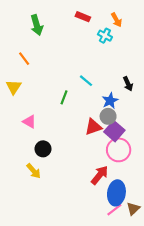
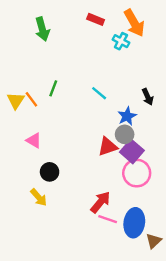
orange arrow: (116, 20) -> (134, 23), size x1.6
orange line: (24, 59) -> (31, 99), moved
green line: (64, 97) -> (53, 88), moved
red arrow: (100, 175) -> (100, 202), moved
pink line: (114, 210) -> (108, 219), moved, turned 56

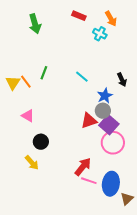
orange arrow: (134, 23) -> (111, 19), size x0.7

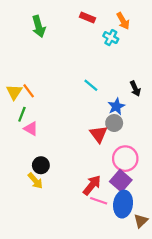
green line: (44, 73) -> (22, 114), moved
red triangle: (89, 121) -> (99, 134), turned -48
purple square: (109, 125) -> (121, 181), moved
black circle: (41, 142) -> (41, 165), moved

